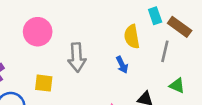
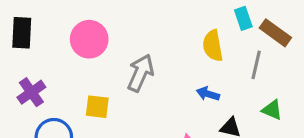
gray arrow: (77, 57) -> (141, 73), turned -152
blue arrow: (122, 65) -> (208, 94), moved, turned 133

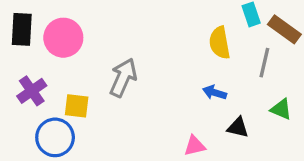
pink circle: (89, 39) -> (63, 38), moved
gray arrow: (141, 73) -> (123, 78), moved
yellow square: (97, 107) -> (77, 106), moved

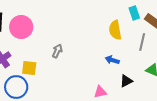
gray arrow: (123, 78) -> (57, 51), size x0.6
black triangle: (238, 127) -> (126, 81), turned -40

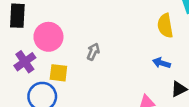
pink circle: (21, 27) -> (48, 37), moved

